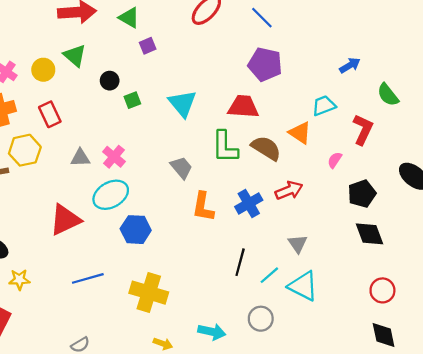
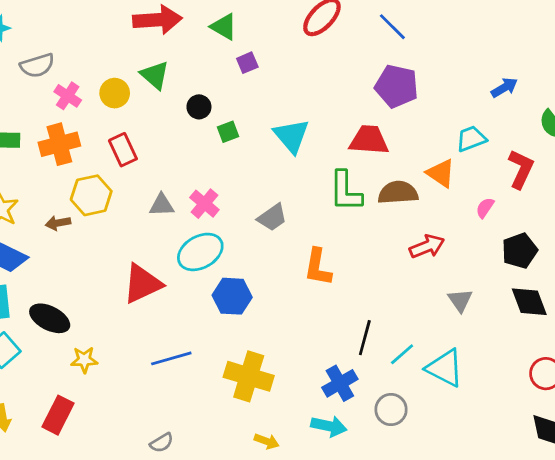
brown semicircle: (266, 148) -> (398, 193), turned -36
gray trapezoid: (181, 168) -> (272, 217), moved, turned 95
blue cross: (249, 203) -> (340, 383), moved
gray triangle: (298, 244) -> (460, 300), moved

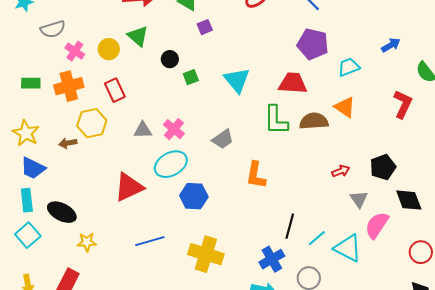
cyan trapezoid: (471, 139) -> (349, 67), moved
pink semicircle: (485, 208) -> (377, 225), moved, size x1.8
red arrow: (427, 246) -> (341, 171), moved, size x0.7
black pentagon: (520, 251) -> (383, 167), moved

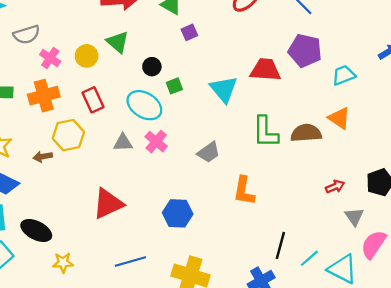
red trapezoid: (293, 83) -> (265, 70), moved
cyan ellipse: (171, 164) -> (144, 105), moved, turned 60

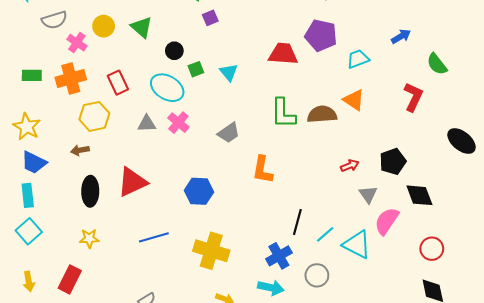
yellow circle: (87, 56) -> (104, 26), moved
cyan triangle: (224, 89) -> (229, 72), moved, size x0.7
brown arrow: (43, 157) -> (80, 150), moved
black ellipse: (36, 230) -> (90, 191), moved, turned 64

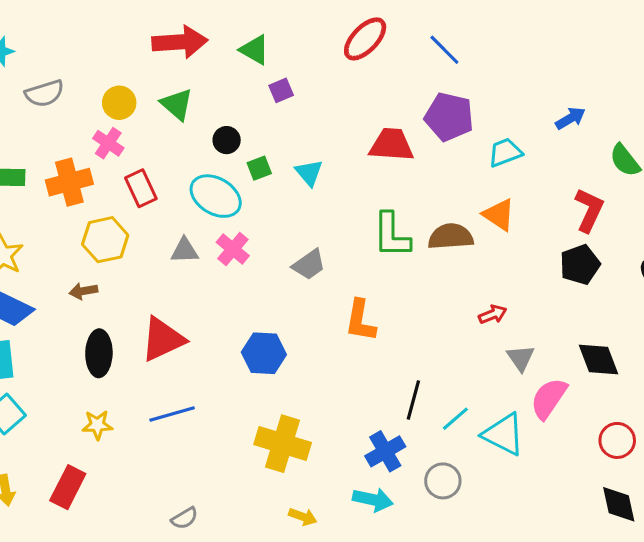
pink cross: (77, 43) -> (108, 143), moved
black pentagon: (393, 162) -> (580, 265), moved
blue line: (154, 237) -> (172, 414), moved

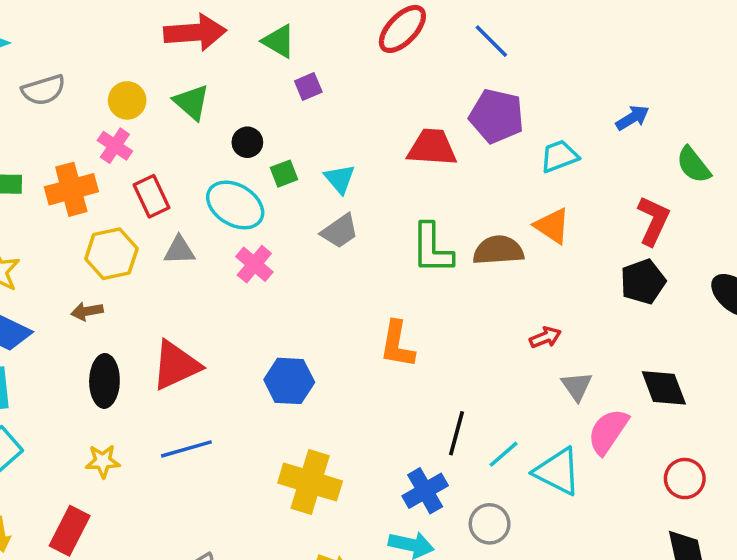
gray triangle: (185, 251) -> (179, 250), moved
gray trapezoid: (309, 265) -> (340, 231), moved

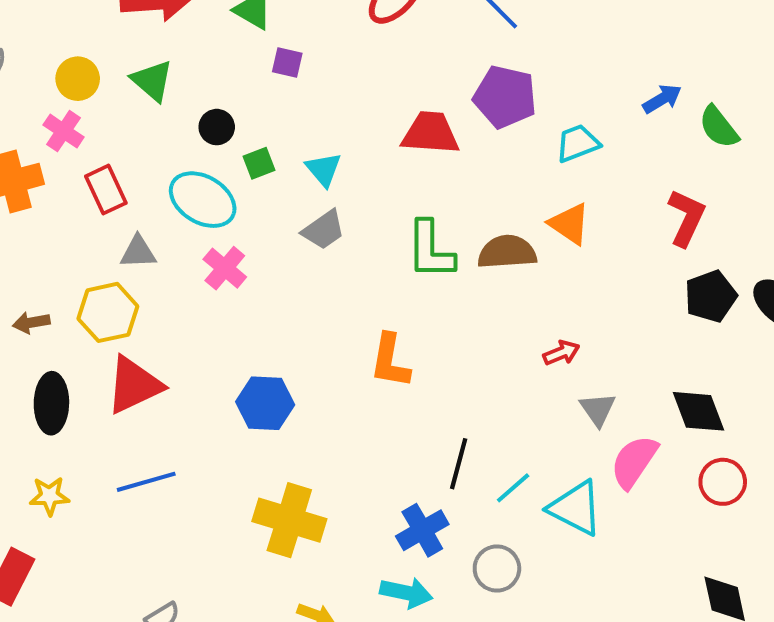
purple square: (308, 86) -> (287, 63), turned 36
green semicircle: (693, 165) -> (719, 127), moved
yellow hexagon: (111, 254) -> (108, 312), moved
black pentagon: (643, 282) -> (711, 296), moved
red circle: (685, 479) -> (723, 482), moved

